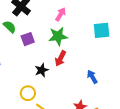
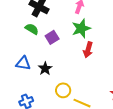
black star: (42, 70) -> (45, 69), moved

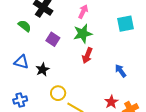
green semicircle: (32, 29) -> (25, 26), moved
purple square: (52, 37) -> (53, 39), turned -32

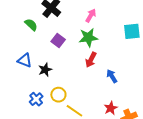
blue arrow: (121, 71) -> (112, 76), moved
blue cross: (20, 100) -> (36, 99), moved, turned -32

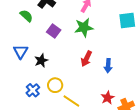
blue triangle: (25, 60) -> (21, 52), turned 42
red arrow: (91, 60) -> (86, 59), moved
blue arrow: (112, 76) -> (108, 66), turned -144

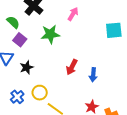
green star: (84, 27) -> (50, 34), moved
purple square: (54, 31) -> (20, 40), moved

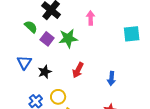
pink arrow: (73, 14) -> (91, 18), turned -32
purple square: (20, 40) -> (47, 39), moved
red arrow: (72, 67) -> (78, 70), moved

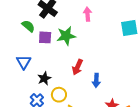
purple square: (47, 39) -> (45, 37), turned -32
black star: (45, 72) -> (44, 78), moved
blue arrow: (111, 79) -> (96, 80), moved

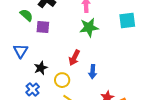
green star: (66, 36) -> (89, 27), moved
yellow circle: (59, 95) -> (62, 80), moved

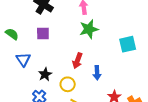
green semicircle: (26, 15) -> (12, 34), moved
cyan square: (127, 20) -> (128, 44), moved

